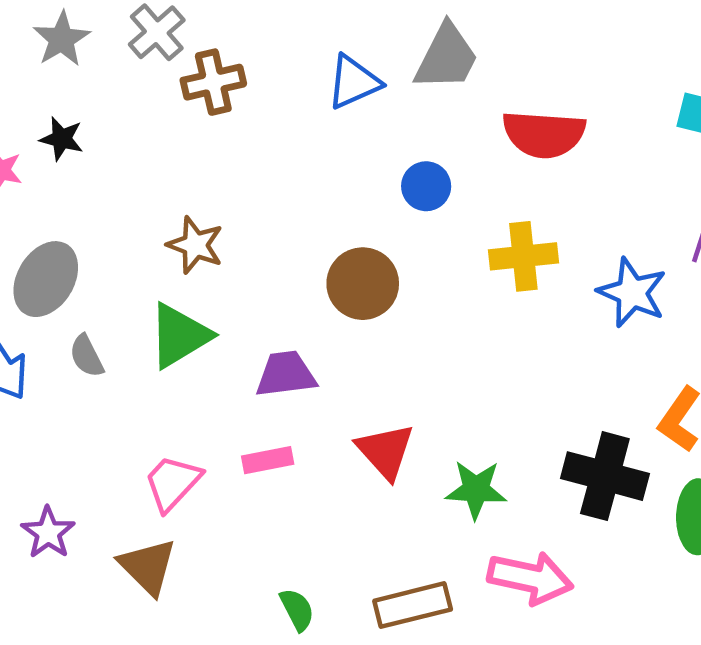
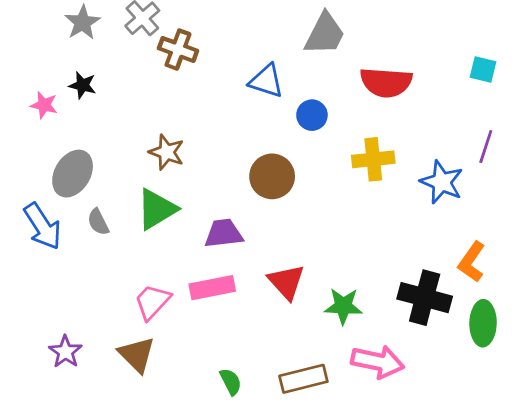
brown cross: (213, 82) -> (178, 50), turned 33
blue triangle: (354, 82) -> (266, 81), moved, turned 42
pink rectangle: (268, 460) -> (212, 288), size x1.4
purple star: (48, 533) -> (65, 352), moved

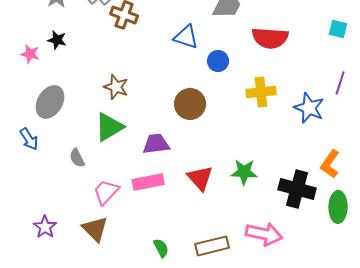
gray semicircle: (98, 222) -> (77, 158), moved
blue arrow: (43, 226) -> (29, 139), size x0.7
green star: (343, 306) -> (244, 172), moved

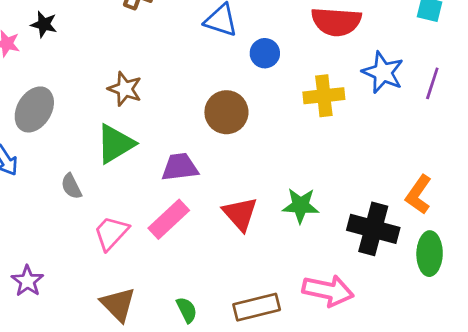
blue star: (309, 108) -> (383, 72), moved
pink rectangle: (148, 182) -> (169, 219), turned -32
brown triangle: (95, 229) -> (118, 304), moved

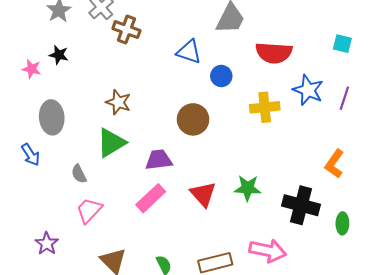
gray ellipse: (34, 109) -> (52, 117), turned -36
orange L-shape: (419, 195) -> (334, 164), moved
pink trapezoid: (111, 233) -> (89, 210), moved
green ellipse: (430, 254) -> (342, 223), size x0.7

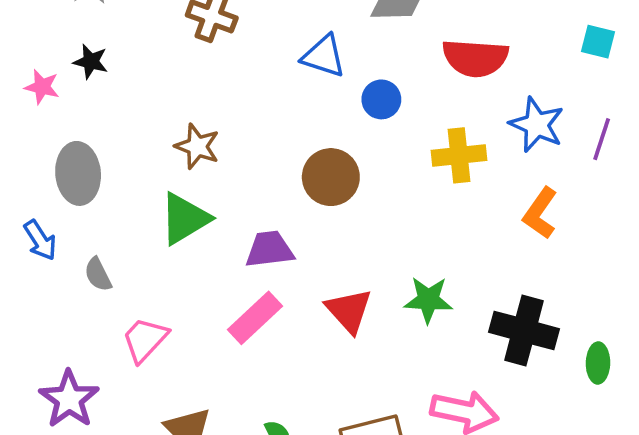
orange L-shape: (334, 164) -> (540, 213), moved
gray semicircle: (79, 174) -> (98, 275), moved
purple star: (47, 244) -> (69, 399), size x1.4

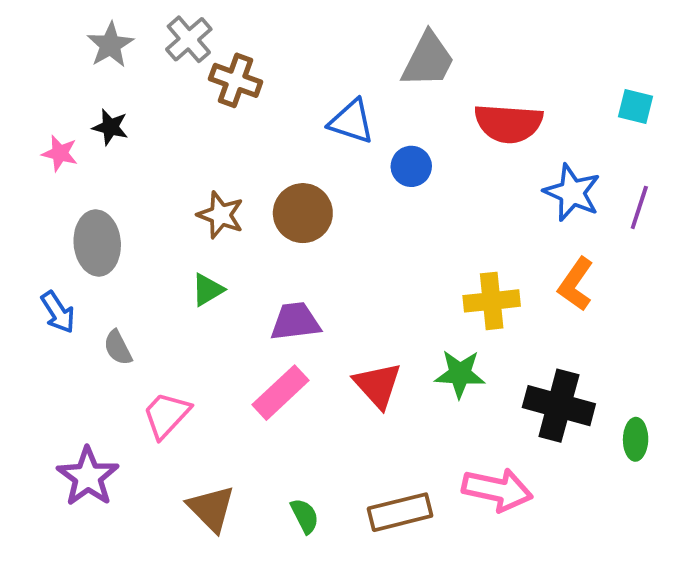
yellow cross: (459, 155) -> (492, 301), moved
brown circle: (331, 177) -> (303, 213), moved
green triangle: (185, 219) -> (207, 290), size x0.6

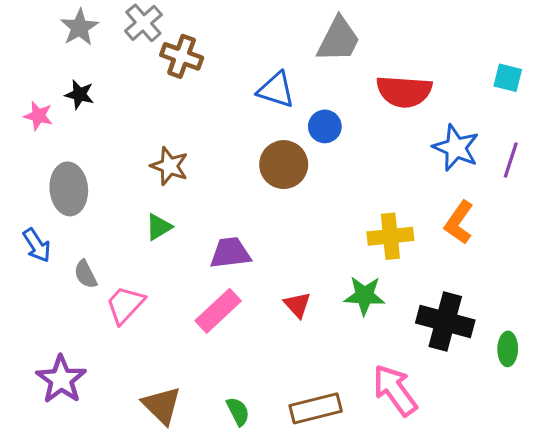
brown circle: (303, 213) -> (284, 165), moved
red triangle: (378, 385) -> (297, 305), size x0.7
pink trapezoid: (166, 415) -> (125, 305), moved
pink arrow: (497, 490) -> (395, 390), turned -138

